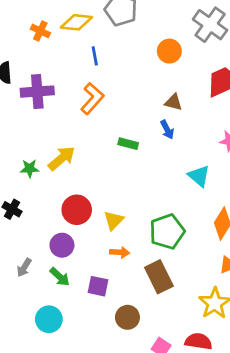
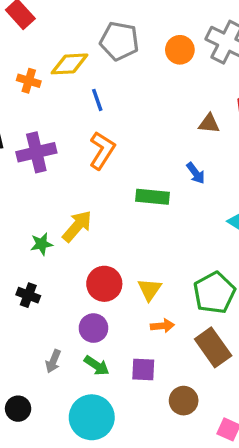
orange circle: (169, 51) -> (180, 50), moved
brown triangle: (173, 102) -> (209, 124), moved
green rectangle: (128, 144) -> (153, 197), size x1.4
cyan circle: (49, 319) -> (92, 417), size x1.4

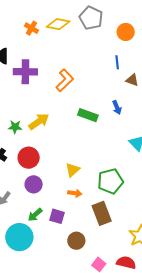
blue line: (97, 100) -> (117, 62), moved
red circle: (104, 284) -> (29, 158), moved
green arrow: (97, 366) -> (35, 215), moved, turned 91

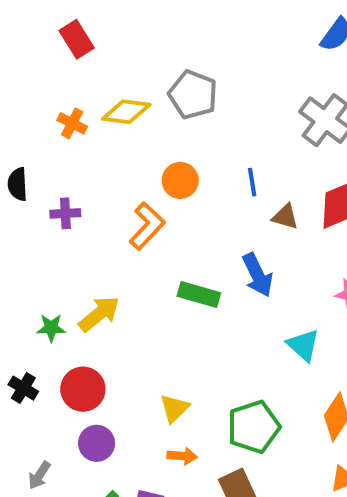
orange circle: (126, 32) -> (180, 180), moved
purple cross: (25, 72) -> (65, 213), size x0.6
blue arrow: (117, 107) -> (258, 275), size x1.5

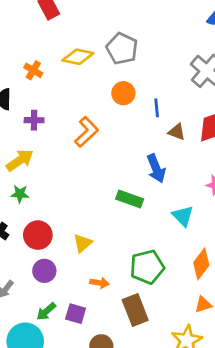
orange cross: (72, 123) -> (33, 70), moved
orange circle: (180, 180) -> (123, 93), moved
green rectangle: (199, 294) -> (130, 199), moved
yellow arrow: (99, 314) -> (20, 160), moved
yellow triangle: (174, 408) -> (83, 243), moved

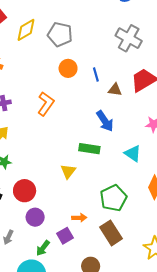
yellow diamond: (78, 57) -> (26, 30), moved, turned -30
yellow triangle: (83, 243) -> (68, 171), moved
purple square: (76, 314) -> (65, 236), moved, turned -35

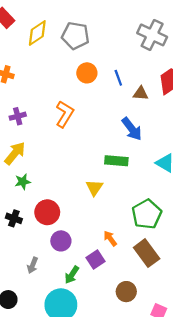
orange arrow: (79, 218) -> (110, 238), turned -120

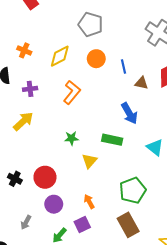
yellow diamond: (37, 33) -> (60, 56), moved
green star: (23, 182) -> (71, 138), moved
orange arrow: (110, 238) -> (89, 202), moved

